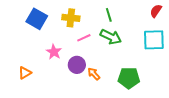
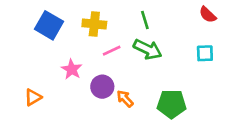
red semicircle: (156, 11) -> (208, 15), turned -80
cyan square: (154, 40) -> (205, 53), size x0.6

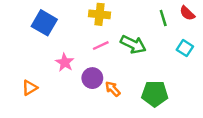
green line: (145, 20) -> (163, 18), moved
yellow cross: (94, 24) -> (100, 14), moved
cyan square: (205, 53) -> (185, 48), turned 35

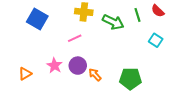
green arrow: (133, 44) -> (113, 22), moved
pink line: (101, 46) -> (75, 38), moved
pink star: (65, 62) -> (54, 66), moved

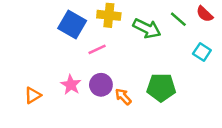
green line: (137, 15) -> (178, 19), turned -32
blue square: (37, 19) -> (72, 24), moved
green pentagon: (130, 79) -> (161, 87), moved

